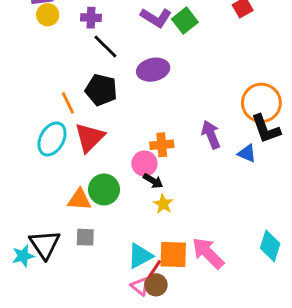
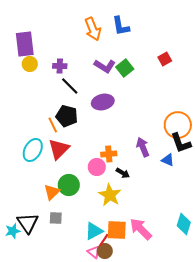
orange line: (68, 103) -> (53, 125), moved
black arrow: (153, 181) -> (123, 173), moved
orange triangle: (79, 200) -> (52, 192), turned -48
yellow star: (163, 204) -> (110, 195), size x1.6

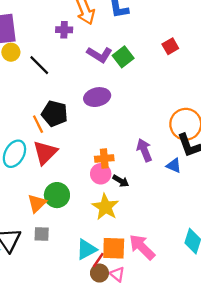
purple cross: (60, 66) -> (64, 30), moved
black line: (70, 86) -> (39, 65), moved
pink circle: (97, 167) -> (101, 174), moved
pink triangle: (94, 252) -> (117, 274), moved

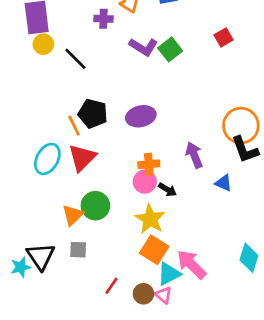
purple ellipse: (97, 97) -> (141, 116), moved
blue triangle: (174, 166) -> (224, 183), moved
orange square: (114, 248) -> (154, 250), moved, turned 30
cyan triangle: (86, 249) -> (169, 274), moved
red line: (98, 260) -> (111, 286), moved

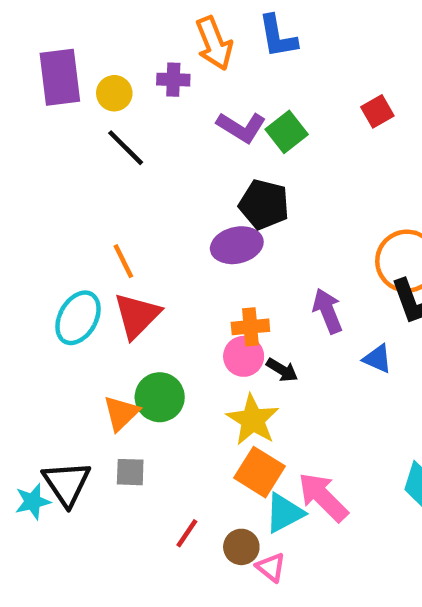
yellow circle: (43, 44) -> (114, 93), moved
black pentagon: (93, 114) -> (264, 204), moved
pink triangle: (163, 295) -> (271, 567), moved

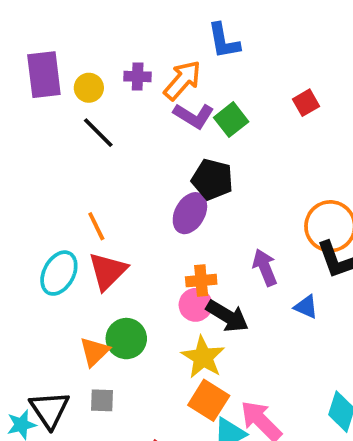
orange arrow: (214, 43) -> (182, 80), moved, turned -117
purple ellipse: (237, 245) -> (190, 213), turned -48
black arrow: (282, 370) -> (227, 316), size x1.6

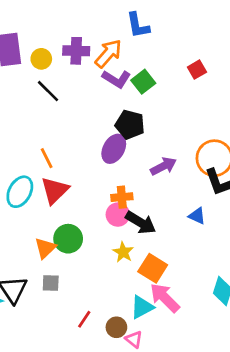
purple cross: (138, 77) -> (76, 51), size x1.4
purple arrow: (265, 267) -> (163, 166), moved, turned 85
yellow star: (203, 357) -> (123, 252), size x0.7
orange square: (209, 400) -> (153, 268), moved

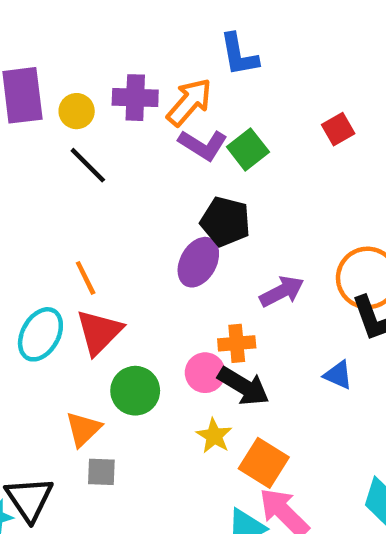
orange cross: (122, 197) -> (237, 343), moved
green circle: (68, 239) -> (135, 391), moved
gray square: (51, 283) -> (101, 472), moved

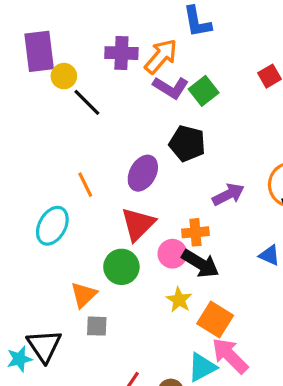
yellow circle: (77, 111) -> (64, 76), moved
purple ellipse: (198, 262) -> (143, 173), moved
red triangle: (99, 332) -> (138, 224), moved

